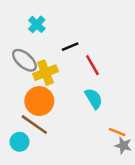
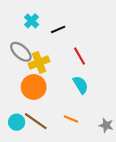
black line: (70, 47) -> (58, 29), moved
brown line: (34, 125) -> (36, 121), moved
orange line: (117, 132) -> (71, 119), moved

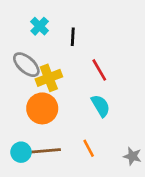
black line: (58, 29) -> (73, 37), turned -64
orange line: (71, 119) -> (89, 148), turned 40
brown line: (36, 121) -> (45, 151), turned -40

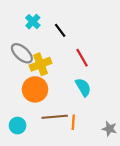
black line: (73, 37) -> (60, 30), turned -40
orange line: (89, 148) -> (73, 122), turned 32
brown line: (45, 151) -> (55, 117), moved

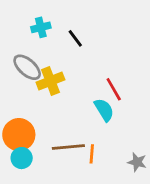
cyan cross: (33, 22) -> (41, 27), turned 32
red line: (82, 58) -> (114, 89), moved
orange circle: (35, 89) -> (19, 135), moved

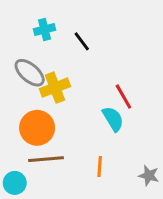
orange circle: (19, 135) -> (37, 128), moved
brown line: (68, 147) -> (46, 159), moved
cyan circle: (22, 158) -> (15, 183), moved

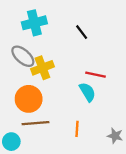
cyan cross: (44, 29) -> (34, 23), size x1.5
black line: (82, 41) -> (82, 32), moved
red line: (123, 97) -> (95, 75), turned -48

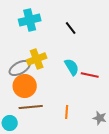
gray ellipse: (23, 56) -> (20, 68), moved, turned -70
red line: (95, 75) -> (90, 75), moved
cyan semicircle: (87, 92) -> (72, 67), moved

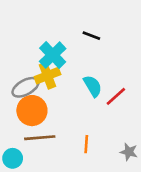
cyan cross: (30, 20) -> (53, 55), moved, turned -30
black line: (71, 28) -> (91, 36), turned -32
red line: (90, 75) -> (116, 96), turned -54

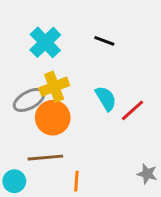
cyan cross: (53, 55) -> (45, 42), moved
orange circle: (32, 111) -> (53, 118), moved
orange line: (86, 144) -> (76, 181), moved

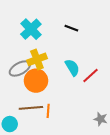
orange line: (76, 181) -> (48, 111), moved

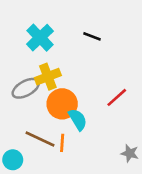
cyan semicircle: (72, 68) -> (78, 119), moved
orange circle: (36, 81) -> (62, 104), moved
brown line: (31, 108) -> (40, 139), turned 30

